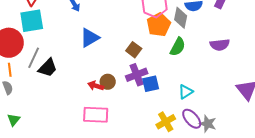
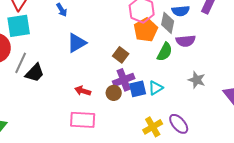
purple semicircle: (220, 45) -> (186, 41), moved
brown circle: (108, 82) -> (114, 93), moved
cyan triangle: (186, 92) -> (156, 88), moved
gray star: (208, 124) -> (197, 80), moved

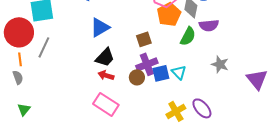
brown square: (121, 55) -> (144, 39), turned 35
black trapezoid: (35, 73) -> (105, 57), moved
cyan triangle: (156, 88) -> (179, 72), turned -42
pink rectangle: (83, 120) -> (106, 104), turned 30

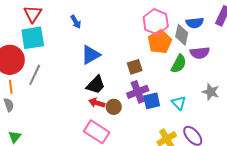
cyan triangle: (179, 72) -> (179, 103), moved
brown circle: (137, 77) -> (114, 107), moved

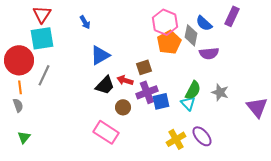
blue semicircle: (195, 23) -> (204, 23), turned 48
green semicircle: (179, 64) -> (193, 90), moved
red arrow: (97, 103) -> (125, 80), moved

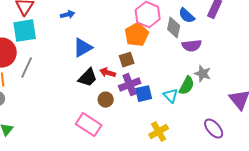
blue arrow: (85, 22) -> (68, 15), turned -72
orange pentagon: (169, 42) -> (137, 35), moved
green semicircle: (193, 90) -> (187, 86), moved
gray star: (220, 92) -> (203, 74), moved
purple ellipse: (202, 136) -> (214, 129), moved

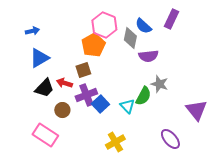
blue arrow: (68, 15) -> (32, 31), moved
blue square: (144, 94) -> (100, 104), turned -30

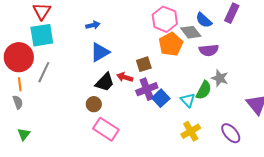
gray diamond: (130, 38) -> (191, 32), turned -50
orange pentagon: (93, 45) -> (171, 44), moved
brown circle: (62, 110) -> (94, 104), moved
yellow cross: (115, 142) -> (191, 131), moved

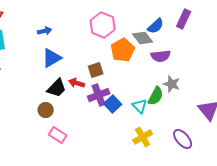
pink hexagon: (165, 19) -> (103, 25), moved
blue semicircle: (204, 20) -> (156, 26), turned -84
pink rectangle: (106, 129) -> (58, 135), size x0.7

